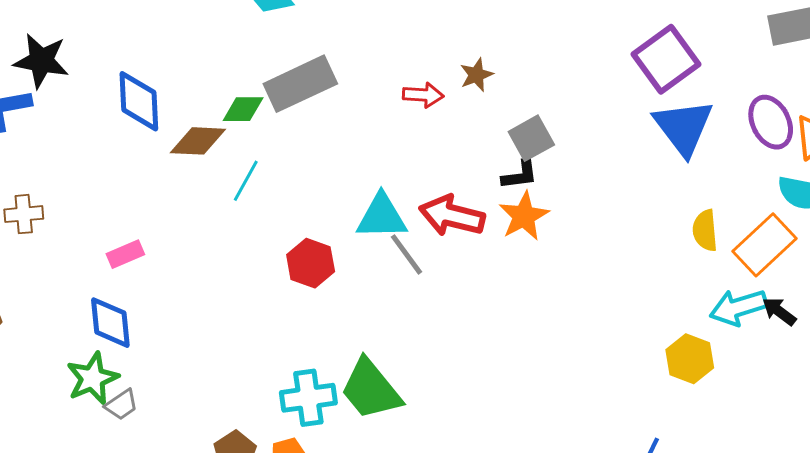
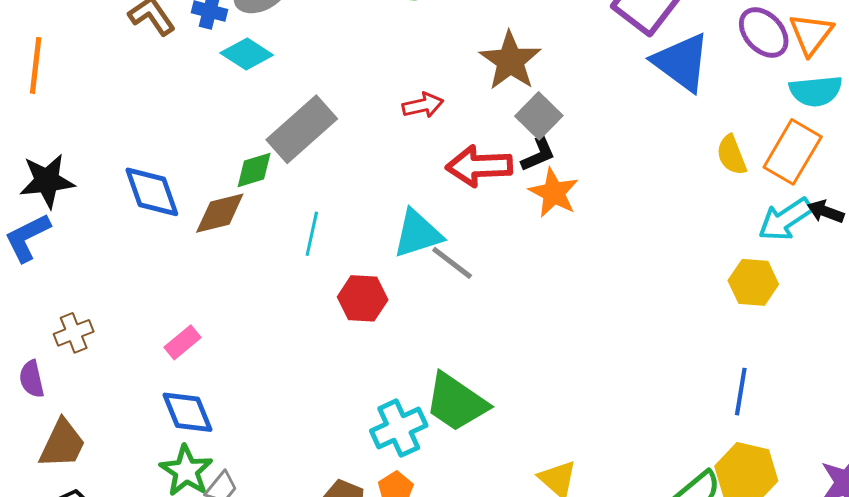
brown star: (476, 75) -> (510, 61), moved, size x1.8
cyan line: (246, 181) -> (312, 234), moved
red arrow: (452, 216) -> (479, 166), moved

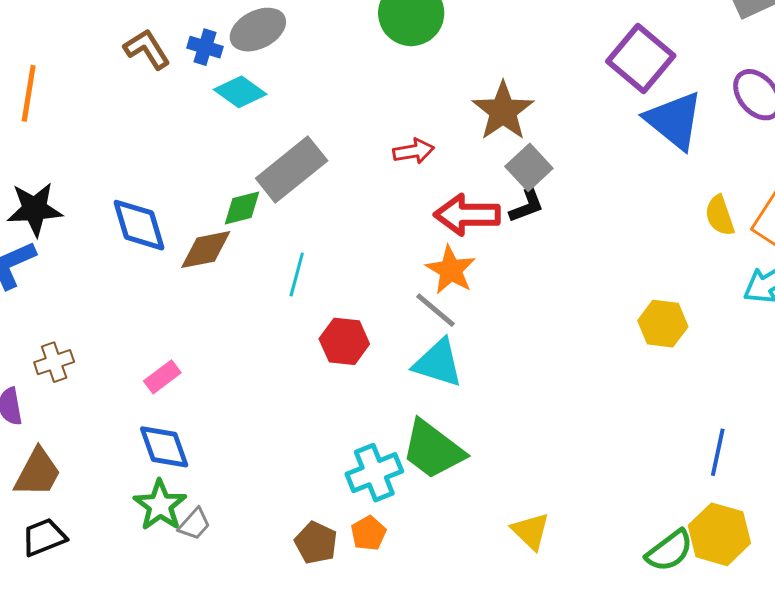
orange star: (554, 193) -> (451, 270), moved
cyan triangle: (417, 234) -> (438, 363), moved, turned 32
yellow hexagon: (753, 282) -> (663, 324), moved

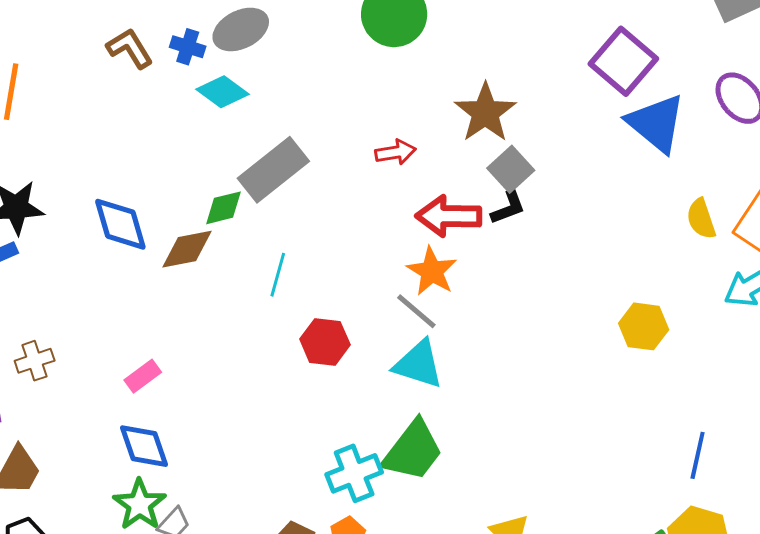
green trapezoid: (433, 450) -> (413, 451), turned -90

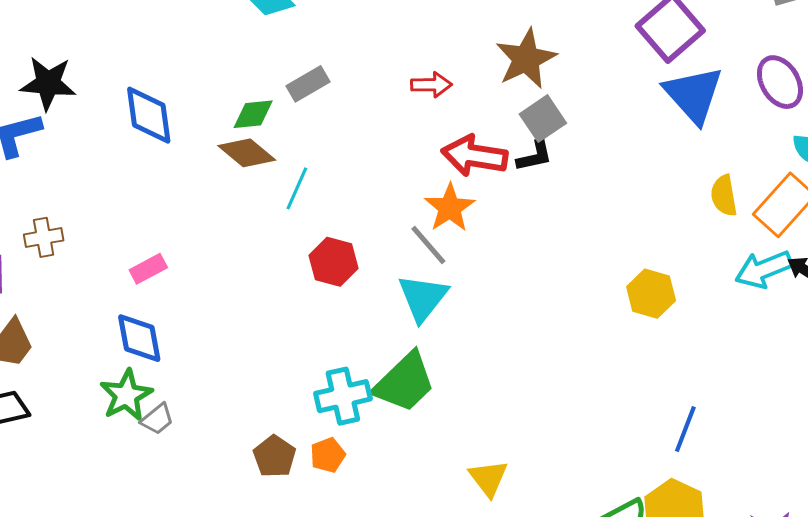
gray rectangle: (273, 170) -> (308, 84), size x0.6
brown diamond: (187, 249) -> (247, 153), moved, turned 42
cyan triangle: (418, 364) -> (423, 298), turned 42

